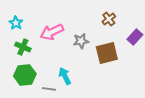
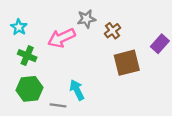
brown cross: (109, 19) -> (112, 31), moved
gray star: (81, 41) -> (86, 19), moved

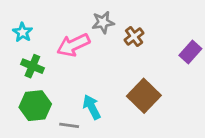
brown square: (127, 63) -> (144, 96), moved, turned -32

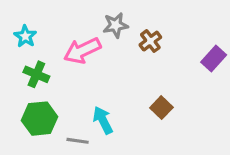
brown square: (144, 96) -> (161, 108), size x0.6

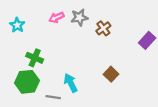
pink arrow: (82, 51) -> (56, 17), moved, size x0.6
green cross: (36, 74) -> (35, 58), moved

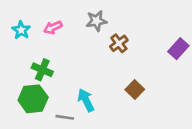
pink arrow: (56, 17) -> (53, 27), moved
brown cross: (103, 28) -> (119, 43), moved

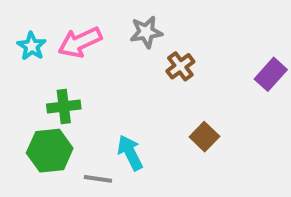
pink arrow: (53, 27) -> (80, 42), size x1.5
green cross: (42, 70) -> (64, 106), turned -30

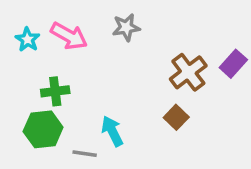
pink arrow: (80, 42) -> (69, 36), turned -126
brown cross: (180, 66) -> (188, 72), moved, size x1.5

